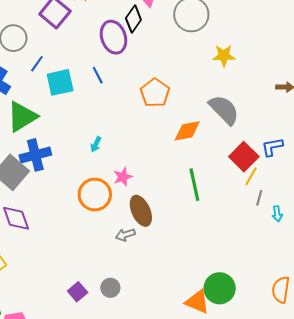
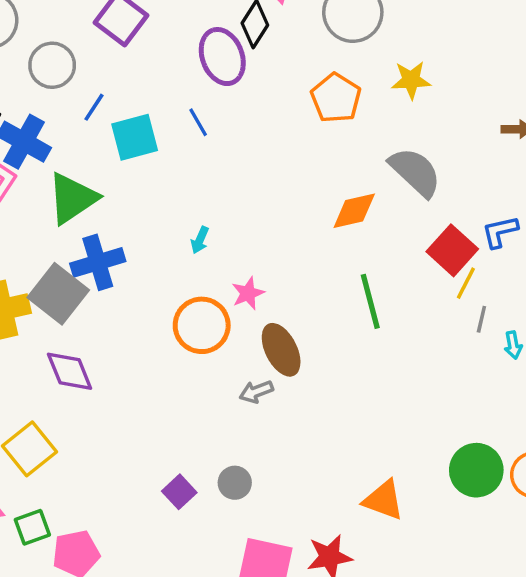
orange pentagon: (155, 93) -> (336, 98), moved
green circle: (220, 288) -> (476, 470), moved

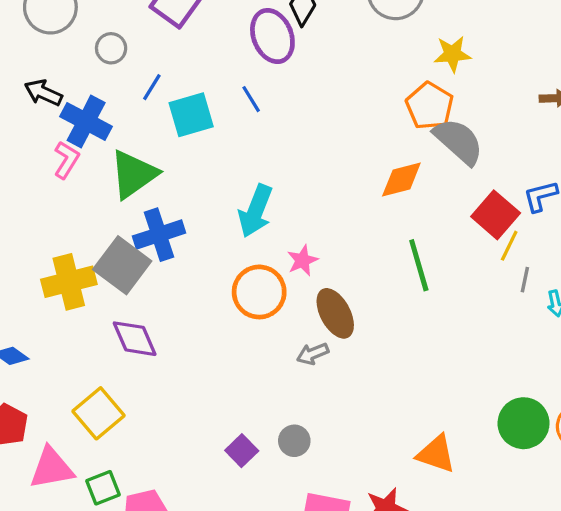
gray circle: (52, 65) -> (111, 48), size x0.7
orange pentagon: (336, 98) -> (430, 106), moved
cyan arrow: (200, 240) -> (255, 211), size x2.0

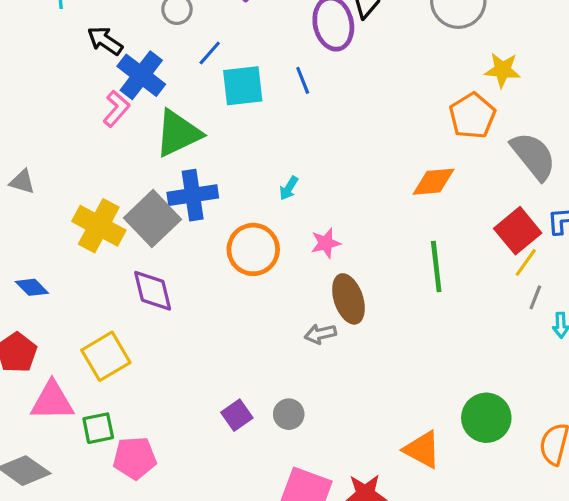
gray semicircle: (459, 141) -> (533, 156), moved
cyan arrow: (255, 211) -> (289, 188), size x0.5
yellow cross: (69, 282) -> (99, 226), turned 33
orange circle: (259, 292) -> (253, 249), moved
green circle: (524, 423) -> (486, 418), moved

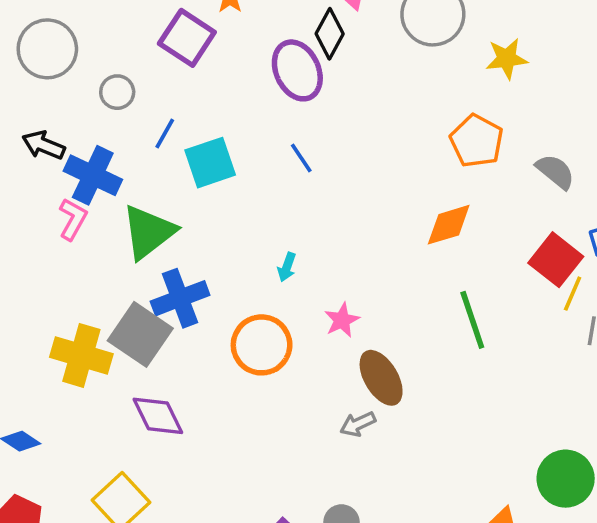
yellow star: (502, 70) -> (507, 59), moved
blue line: (303, 80) -> (301, 158), moved
gray semicircle: (533, 156) -> (555, 172), size x0.7

